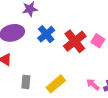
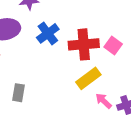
red cross: (75, 41) -> (84, 44), turned 30
yellow rectangle: (56, 84) -> (88, 78), moved

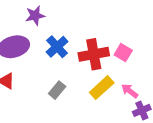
gray rectangle: (18, 93) -> (57, 90), moved, turned 36
pink arrow: (104, 101) -> (130, 91), moved

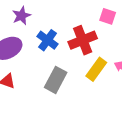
pink square: (123, 53) -> (108, 16), moved
gray rectangle: (57, 90) -> (56, 80), size x1.5

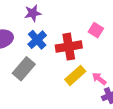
purple star: (21, 16) -> (33, 13), moved
gray rectangle: (56, 80) -> (24, 69), moved

